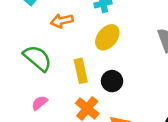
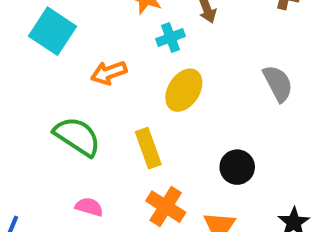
black circle: (112, 81) -> (237, 167), moved
pink semicircle: (39, 103) -> (89, 207), turned 63

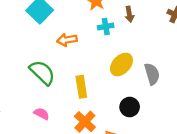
gray semicircle: (278, 83) -> (152, 74), moved
yellow ellipse: (184, 90) -> (121, 64), moved

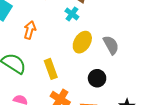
cyan cross: (106, 26) -> (72, 14), moved, turned -32
orange arrow: (67, 40) -> (30, 30), turned 126

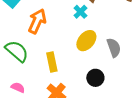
orange arrow: (30, 30) -> (37, 21), size x1.4

